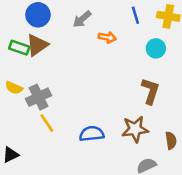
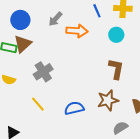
orange arrow: (107, 37) -> (77, 31), size x1.5
gray cross: (39, 97) -> (43, 72), moved

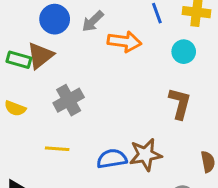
blue circle: (20, 20) -> (55, 19), moved
brown star: (108, 100) -> (145, 155), moved
yellow line: (38, 104) -> (57, 149), turned -49

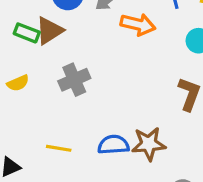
yellow semicircle: (15, 108) -> (18, 83), turned -50
yellow line: (57, 149) -> (59, 148), moved

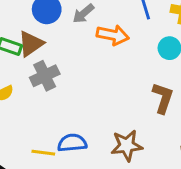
gray cross: (74, 80) -> (45, 76), moved
blue semicircle: (113, 145) -> (72, 143), moved

